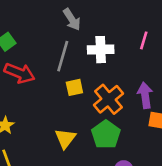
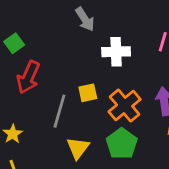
gray line: (63, 56) -> (59, 111), moved
red arrow: (20, 73) -> (28, 77), turned 92

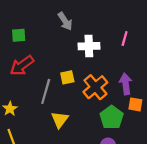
green square: (14, 43) -> (19, 35), moved, turned 32
red arrow: (28, 77) -> (22, 66), turned 30
green pentagon: (122, 144) -> (112, 117), moved

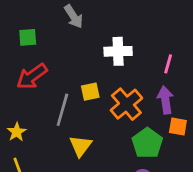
gray arrow: (65, 21) -> (74, 17), moved
pink line: (125, 38) -> (168, 64), moved

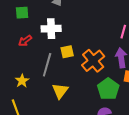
white cross: (118, 51) -> (51, 29), moved
red arrow: (32, 76) -> (25, 41), size x0.6
yellow star: (17, 132) -> (22, 81), moved

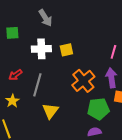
red arrow: (25, 41) -> (15, 75), moved
yellow square: (67, 52) -> (66, 50), moved
green pentagon: (108, 89) -> (98, 109), turned 30

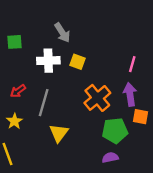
gray arrow: (45, 18) -> (62, 33), moved
yellow square: (66, 50) -> (77, 62), turned 32

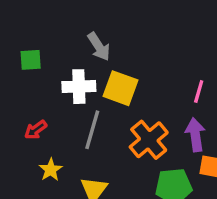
yellow square: (77, 62) -> (120, 88), size x1.5
gray line: (44, 103) -> (92, 130), moved
yellow star: (14, 121) -> (51, 170), moved

